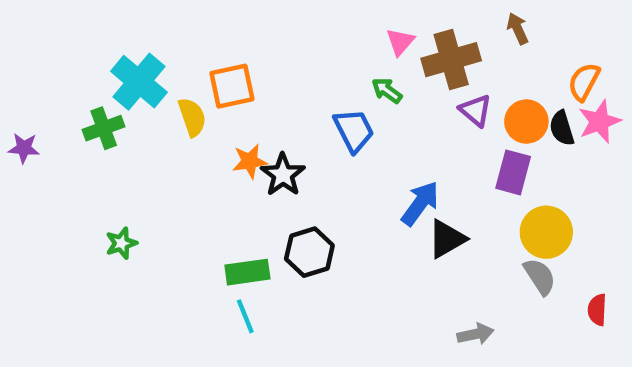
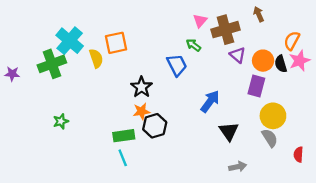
green cross: (104, 128) -> (52, 64), size x1.4
orange star: (250, 161) -> (141, 111), moved
black triangle: (447, 239) -> (229, 131), moved, turned -35

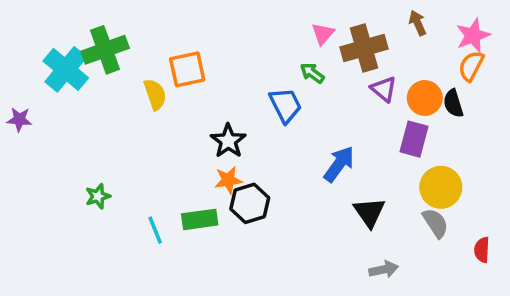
cyan cross: (70, 41) -> (66, 69), moved
pink star: (300, 61) -> (473, 35), moved
green cross: (52, 64) -> (105, 50), moved
cyan line: (123, 158) -> (155, 230), moved

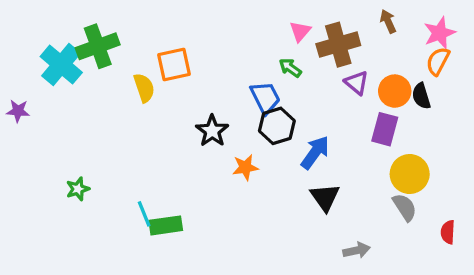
orange star: (228, 180) -> (245, 167), moved
green star: (98, 196) -> (78, 189), moved
black hexagon: (250, 203) -> (277, 126), moved
black triangle: (369, 212) -> (325, 197), moved
green rectangle: (200, 219) -> (166, 225), moved

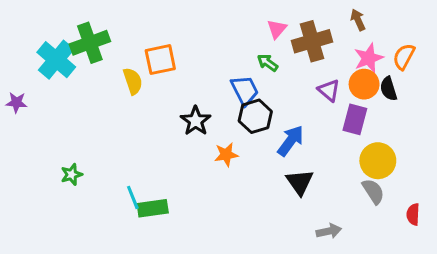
pink star: (440, 33) -> (369, 58), moved
purple triangle: (357, 83) -> (329, 90), moved

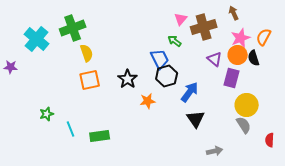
green cross: (90, 43) -> (73, 28), moved
orange square: (160, 60) -> (90, 80), moved
cyan line: (133, 197) -> (71, 129), moved

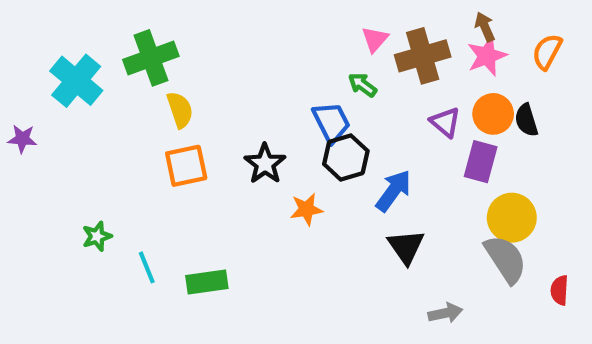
orange semicircle: (264, 37) -> (547, 52), moved
pink star: (241, 38) -> (487, 56), moved
gray semicircle: (244, 125) -> (506, 259), size x1.4

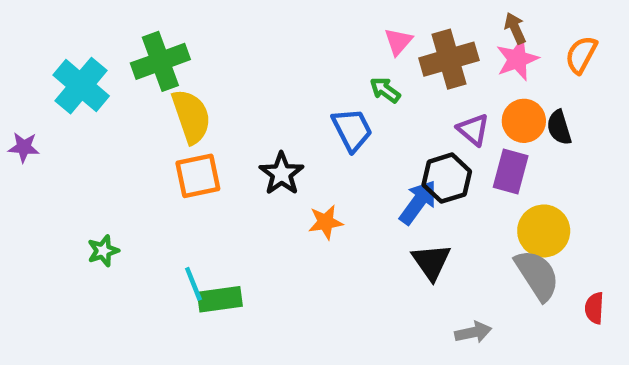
yellow semicircle: (180, 110) -> (191, 116), size x1.4
black hexagon: (346, 157) -> (447, 178), moved
cyan line: (147, 267) -> (193, 284), moved

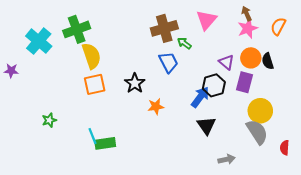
pink triangle: (398, 42) -> (206, 20), moved, size x1.5
brown cross: (449, 59) -> (164, 28), moved

